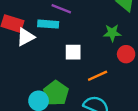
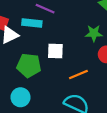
green pentagon: (56, 93) -> (29, 65), moved, turned -30

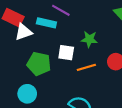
green star: (94, 33) -> (89, 39), moved
orange line: (78, 75) -> (86, 67), moved

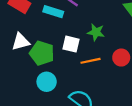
white triangle: (24, 32) -> (21, 42), moved
cyan circle: (27, 94) -> (47, 82), moved

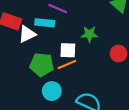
white triangle: (21, 42) -> (27, 34), moved
orange line: (90, 61) -> (67, 65), moved

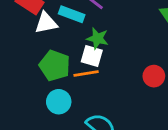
green star: (89, 34) -> (97, 38), moved

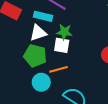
white triangle: (46, 23) -> (38, 33), moved
orange line: (86, 74) -> (59, 69), moved

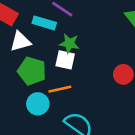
white triangle: (38, 33) -> (20, 41), moved

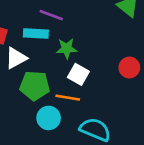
white square: (65, 60) -> (78, 74), moved, turned 30
orange line: (60, 89) -> (68, 98), turned 35

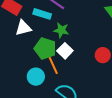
green pentagon: (35, 86) -> (45, 48), moved
orange line: (68, 98) -> (53, 66), turned 42

